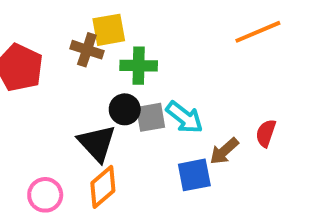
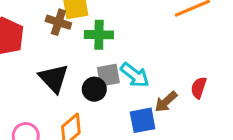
black circle: (125, 109) -> (94, 89), moved
black triangle: (97, 143) -> (54, 78), moved

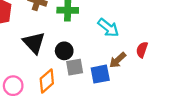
gray square: (108, 75) -> (75, 67), moved
cyan arrow: (135, 75) -> (108, 28), moved

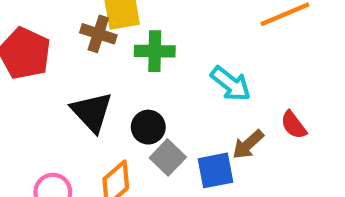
red semicircle: (142, 50) -> (294, 125), turned -56
gray square: (75, 67) -> (168, 157), turned -36

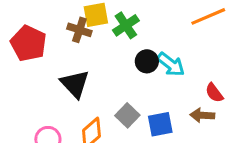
green cross: (155, 51) -> (126, 25), moved, turned -35
black circle: (148, 127) -> (147, 61), moved
brown arrow: (248, 144) -> (202, 115), moved, turned 45

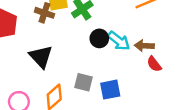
gray square: (127, 115) -> (83, 82), turned -30
brown arrow: (202, 115) -> (144, 46), moved

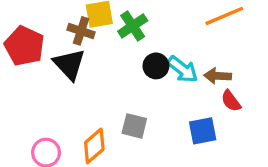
black triangle: (41, 57) -> (69, 64), moved
blue square: (110, 90) -> (203, 131), moved

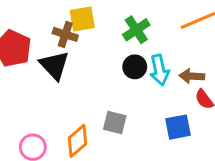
green cross: (133, 26) -> (136, 30), moved
cyan arrow: (183, 69) -> (159, 70), turned 40

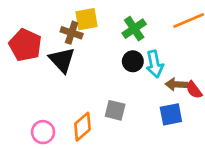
brown arrow: (192, 76) -> (176, 84), moved

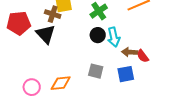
red pentagon: (25, 45) -> (19, 23), turned -30
gray square: (115, 110) -> (96, 71), moved
orange diamond: (82, 127) -> (61, 83), turned 35

